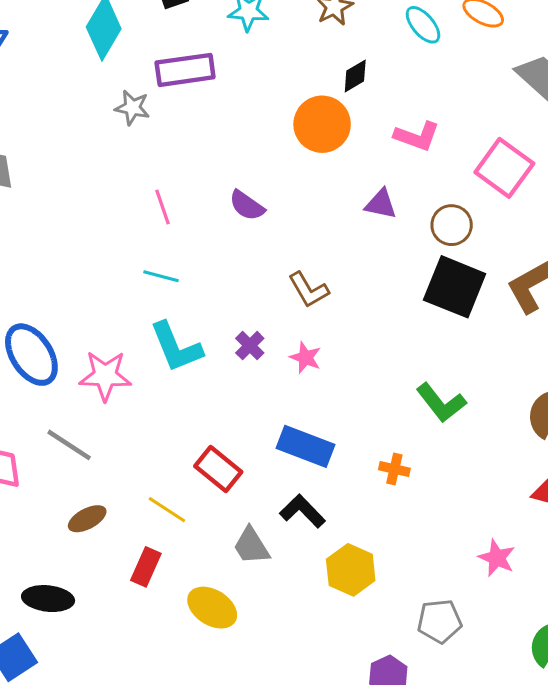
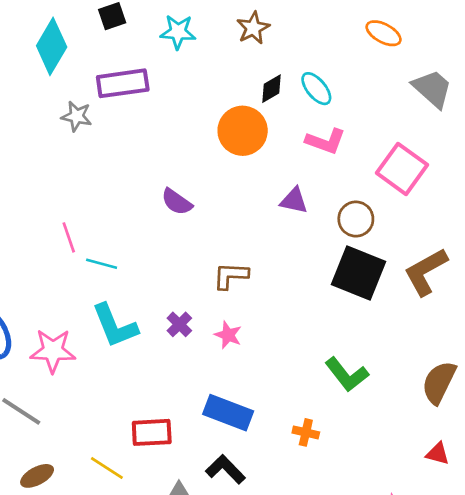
cyan ellipse: (423, 25) -> (316, 89), moved
pink line: (162, 207) -> (69, 237), moved
brown L-shape: (309, 290) -> (231, 276), turned 123
red rectangle: (218, 469) -> (152, 432), turned -42

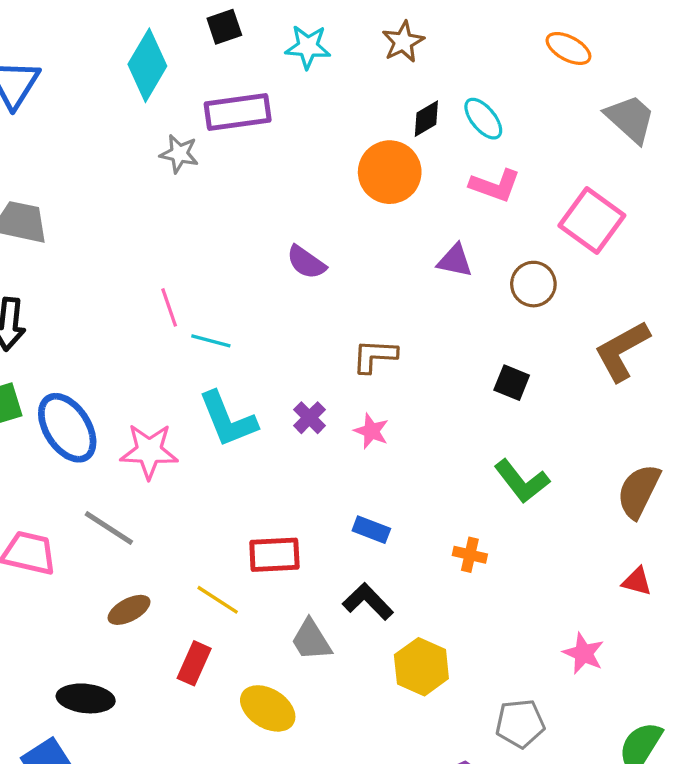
black square: (359, 273) -> (512, 383), moved, size x0.5
blue rectangle: (228, 413) -> (371, 530), size x0.6

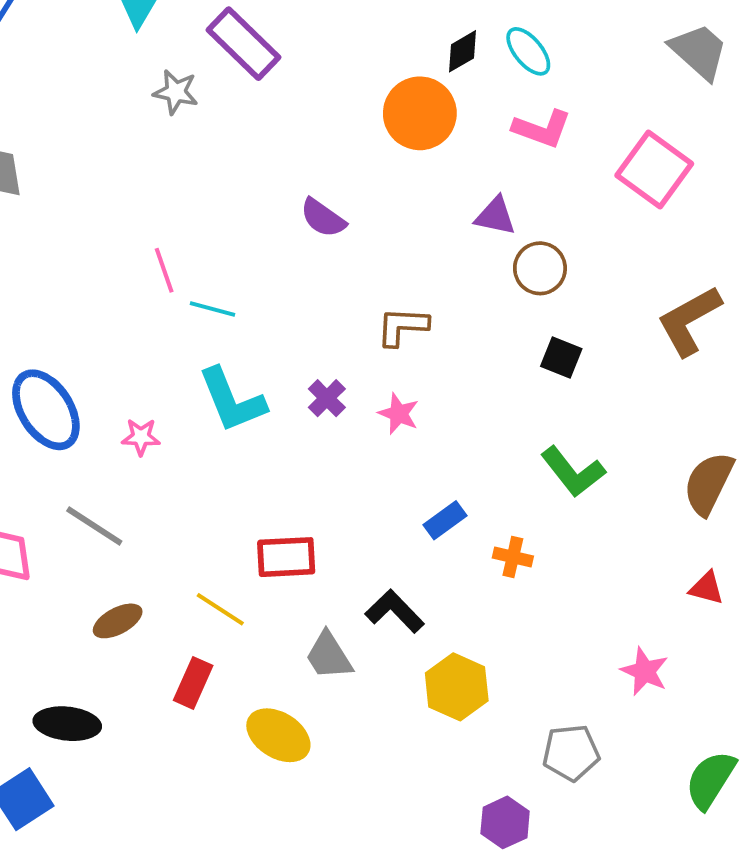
purple rectangle: (238, 112) -> (244, 44), turned 52
brown circle: (533, 284) -> (540, 268), moved
pink star: (149, 451) -> (141, 437), size x0.6
blue rectangle: (371, 530) -> (445, 520), moved, turned -57

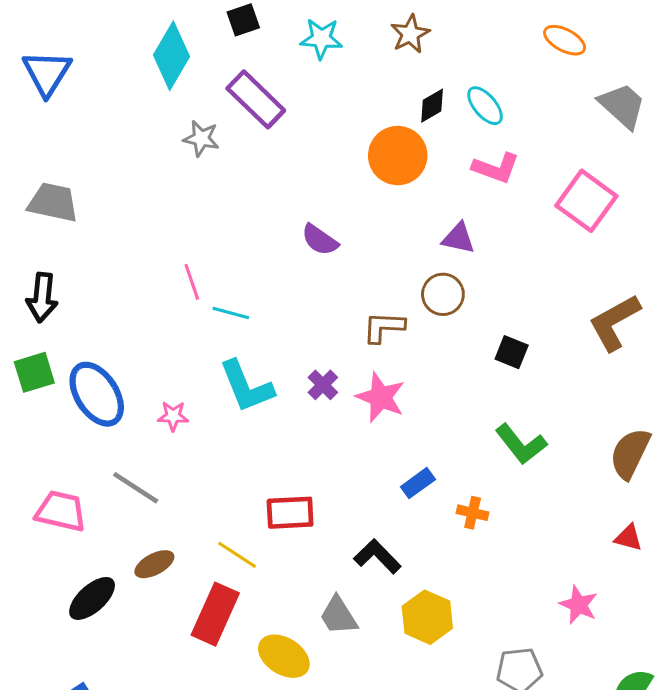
brown circle: (540, 268) -> (443, 294), moved
pink star: (399, 414) -> (381, 397), size x1.5
gray trapezoid: (329, 656) -> (338, 616), moved
red rectangle: (193, 683) -> (215, 614), size x1.5
black ellipse: (67, 724) -> (92, 598), moved, turned -48

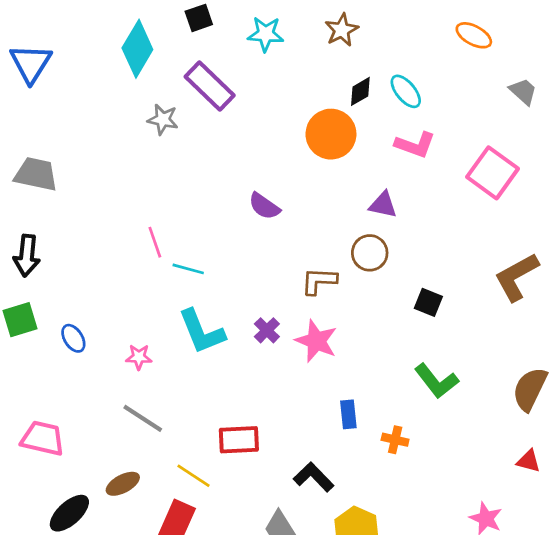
gray trapezoid: (622, 106) -> (523, 91), size x0.7
blue ellipse: (97, 394) -> (73, 338), size x0.5
blue rectangle: (418, 483) -> (348, 414), turned -60
gray line: (136, 488) -> (143, 418), moved

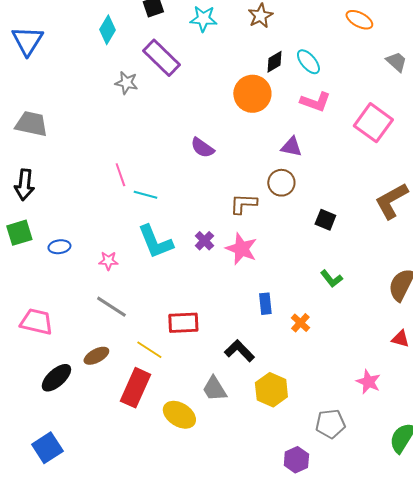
cyan diamond: (137, 49) -> (107, 30), size x0.7
blue ellipse: (73, 338) -> (59, 247), turned -65
green L-shape: (436, 381) -> (331, 279), size x0.7
orange cross: (395, 440) -> (300, 323), turned 30

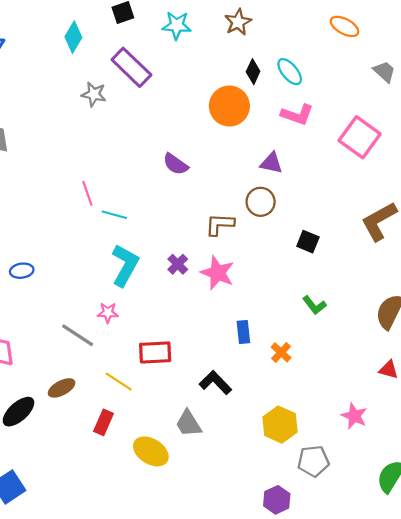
black diamond: (274, 62) -> (253, 72), turned -35
cyan L-shape: (155, 242) -> (125, 265), turned -129
pink star: (108, 261) -> (108, 313), moved
red rectangle: (135, 388) -> (103, 422), size x0.6
yellow hexagon: (271, 390) -> (280, 425), moved

